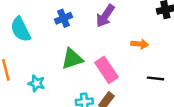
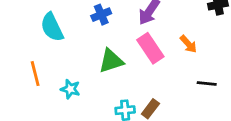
orange arrow: (140, 44) -> (188, 44), turned 42
pink rectangle: (106, 70) -> (150, 48), moved

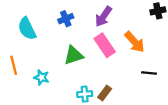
orange arrow: (188, 44) -> (135, 42), size x1.5

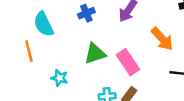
pink rectangle: (105, 45) -> (128, 62), moved
orange line: (14, 65) -> (29, 51), moved

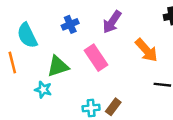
green triangle: (95, 54) -> (58, 66), moved
pink rectangle: (128, 62) -> (96, 58), moved

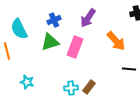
pink rectangle: (96, 58) -> (75, 47), turned 55
green triangle: (58, 66) -> (50, 42), moved
cyan star: (43, 90) -> (27, 82), moved

